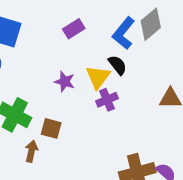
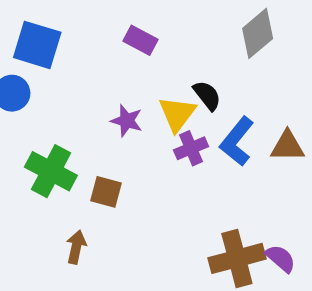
purple rectangle: (74, 29) -> (141, 40), turned 60
blue L-shape: (124, 33) -> (237, 141), moved
brown arrow: (31, 151) -> (76, 247), moved

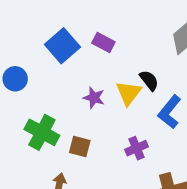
blue square: (37, 45) -> (62, 46), moved, turned 32
purple cross: (191, 148) -> (136, 148), moved

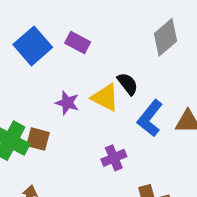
yellow triangle: (129, 93) -> (105, 98), turned -40
brown square: (80, 147) -> (38, 139), moved

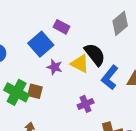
blue square: (33, 46) -> (41, 44), moved
black semicircle: (128, 84) -> (95, 54), size x1.5

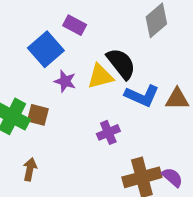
yellow triangle: (80, 64) -> (100, 76), turned -42
blue L-shape: (110, 77) -> (142, 96), turned -105

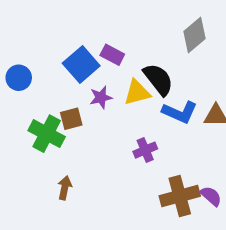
purple rectangle: (75, 25) -> (112, 55), moved
purple star: (65, 81) -> (101, 97), turned -30
brown square: (38, 115) -> (71, 119), moved, turned -30

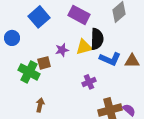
purple rectangle: (112, 55) -> (79, 15), moved, size x1.5
blue square: (81, 65) -> (39, 17), moved
black semicircle: (158, 79) -> (97, 39), turned 40

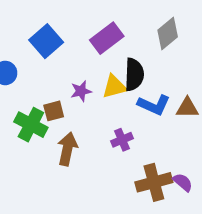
purple rectangle: (79, 15) -> (107, 38), turned -65
brown arrow: (40, 105) -> (67, 149), moved, size x1.5

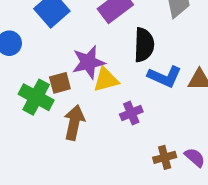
yellow triangle: (114, 87) -> (106, 80), moved
purple star: (81, 91) -> (88, 62), size x1.5
brown cross: (154, 182) -> (165, 157), size x0.6

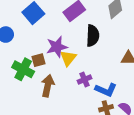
blue L-shape: (165, 77) -> (106, 90), moved
yellow triangle: (106, 80) -> (68, 58), turned -36

